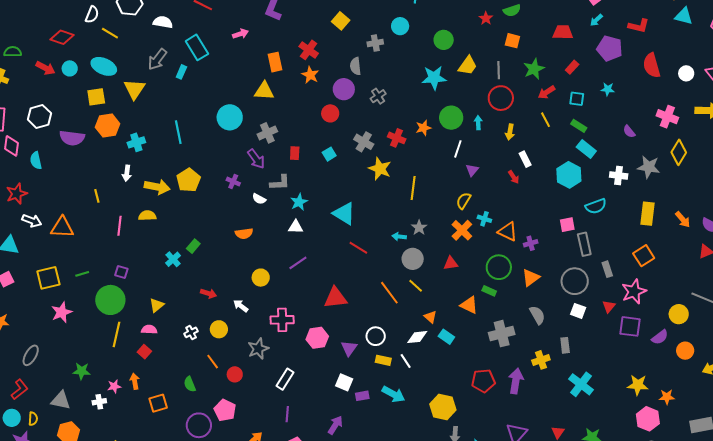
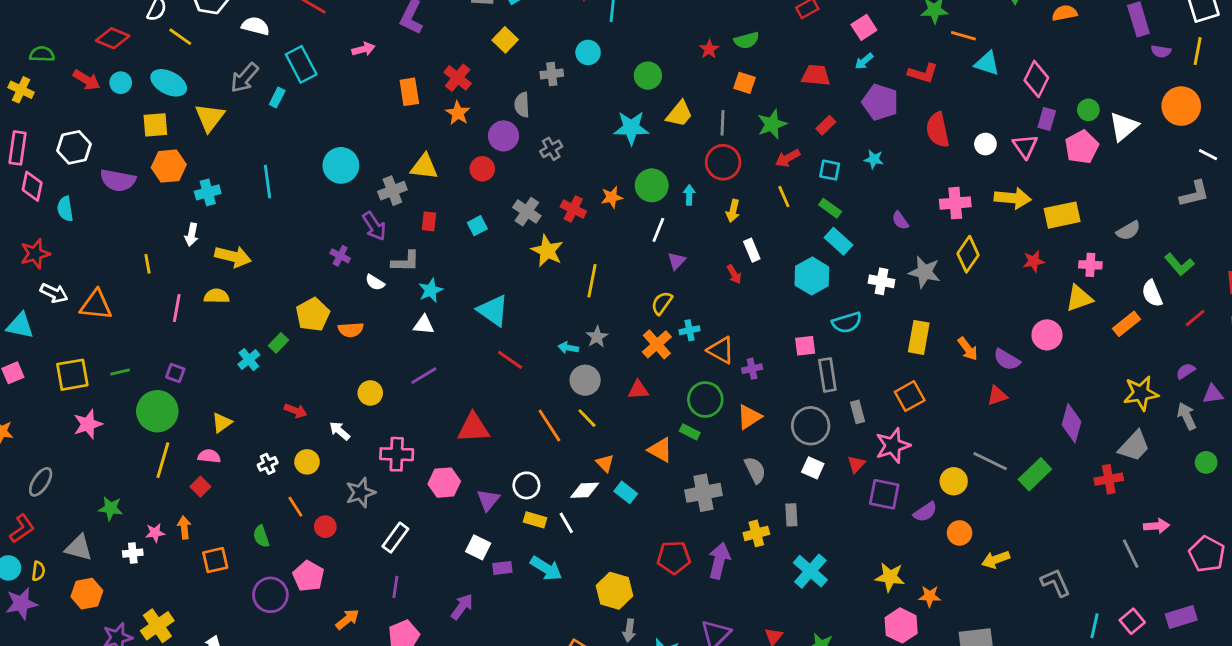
yellow triangle: (264, 91) -> (424, 167), moved
pink cross: (667, 117) -> (955, 203), turned -30
yellow pentagon: (189, 180) -> (313, 315), moved
cyan cross: (484, 219) -> (690, 330), turned -32

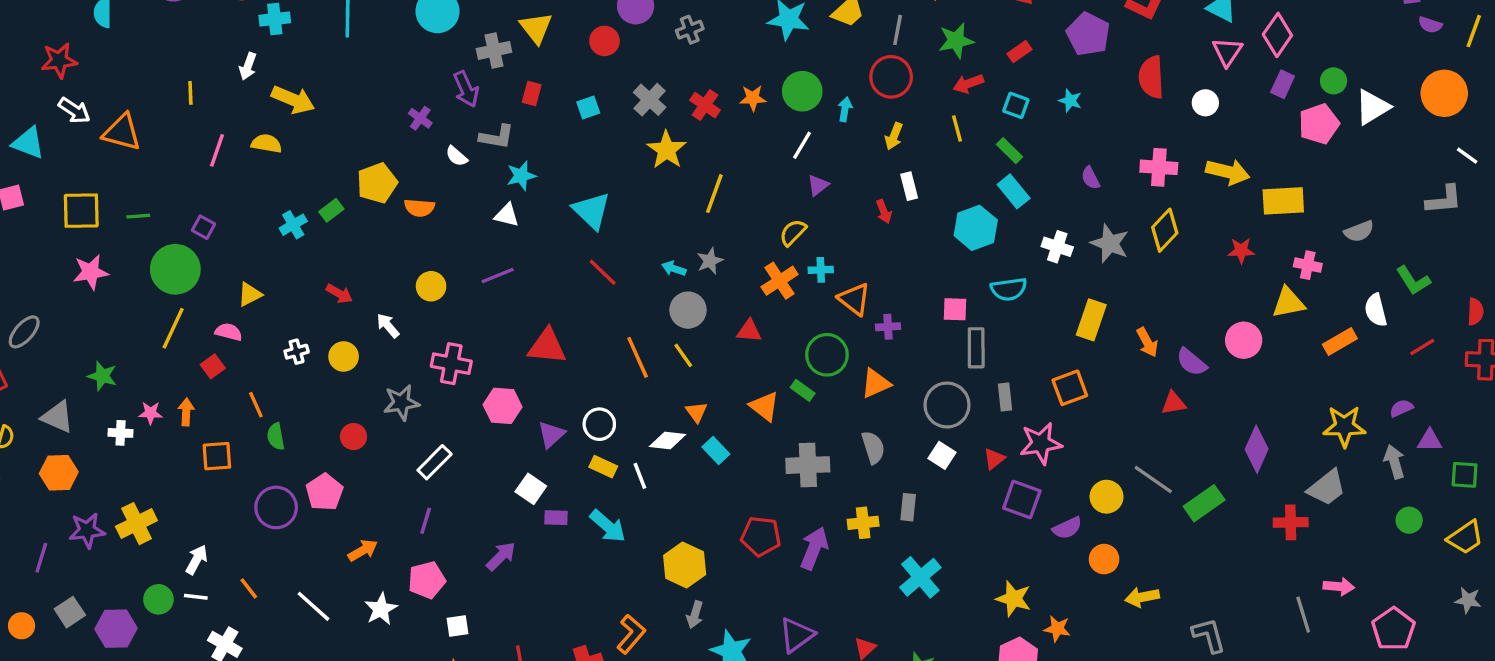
pink triangle: (1025, 146) -> (1227, 52), moved
yellow triangle: (424, 167) -> (536, 28), turned 36
orange line: (295, 507) -> (256, 405), moved

